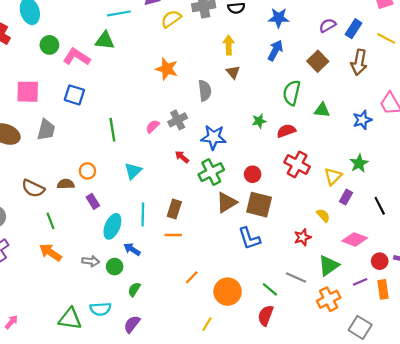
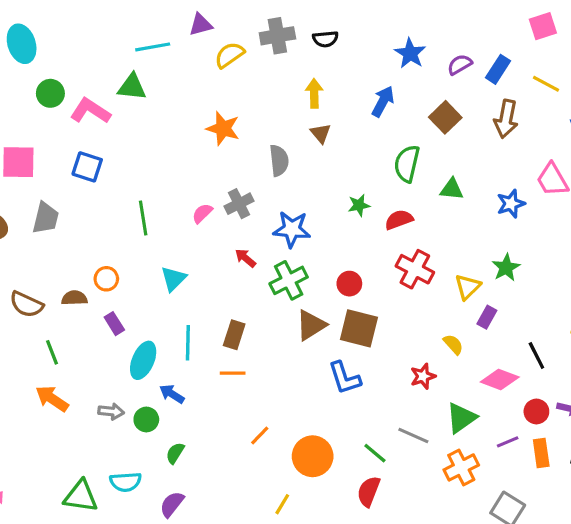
blue star: (279, 18) -> (410, 53), moved, turned 30
black line: (380, 206) -> (536, 356), moved

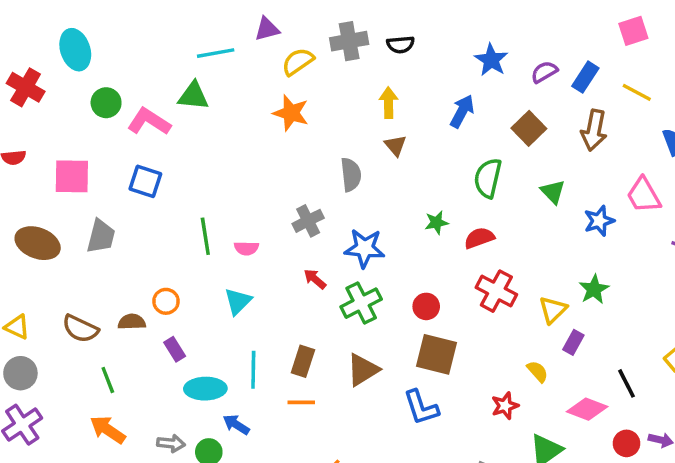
orange star: (223, 129) -> (291, 113), moved
green triangle: (452, 189) -> (553, 192), moved, turned 40
pink semicircle: (202, 213) -> (246, 248), moved, turned -135
brown triangle: (311, 325) -> (363, 370), moved
cyan ellipse: (143, 360) -> (205, 389), turned 66

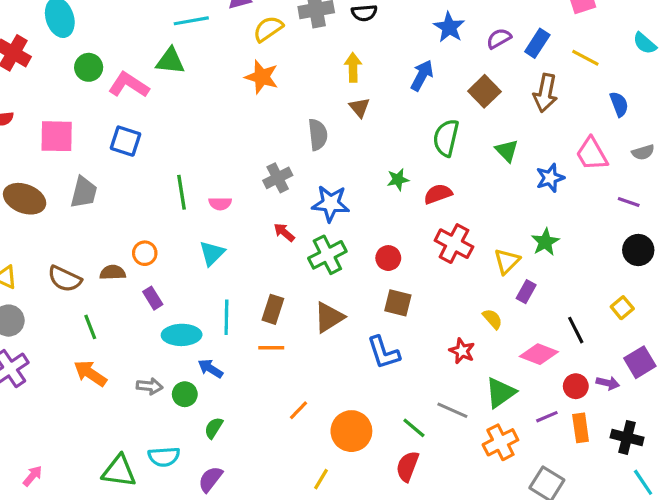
brown square: (436, 354) -> (398, 303), size x0.7
red star: (505, 406) -> (462, 351), turned -30

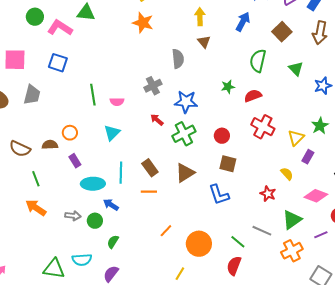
brown rectangle: (273, 309) -> (150, 168), turned -54

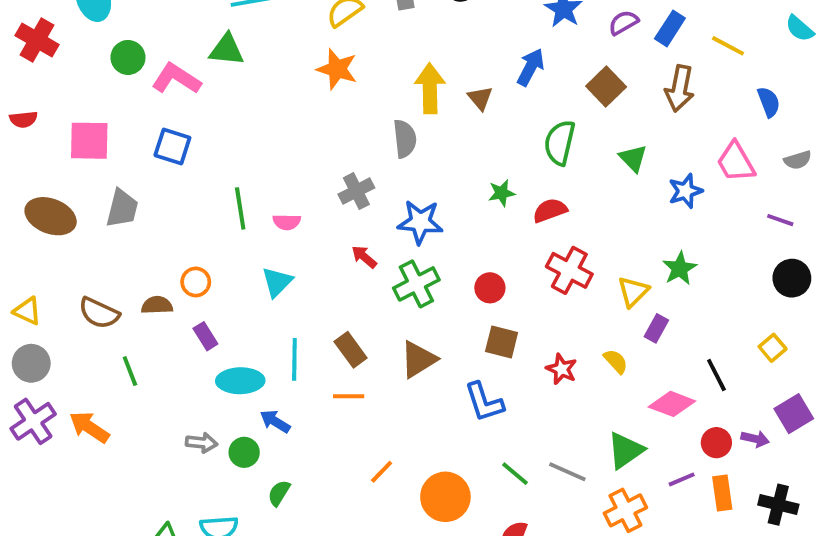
yellow arrow: (200, 17) -> (430, 88), moved, size x1.4
brown triangle: (204, 42) -> (480, 98), moved
red star: (268, 194) -> (562, 369), moved
orange arrow: (36, 208) -> (89, 427), moved
green line: (238, 242) -> (515, 474), moved

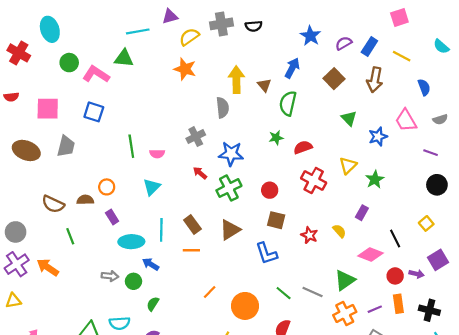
green semicircle: (560, 143) -> (288, 103), moved
yellow triangle: (633, 292) -> (348, 166), moved
yellow triangle: (27, 311) -> (13, 301), moved, turned -35
purple line: (682, 479) -> (375, 309), moved

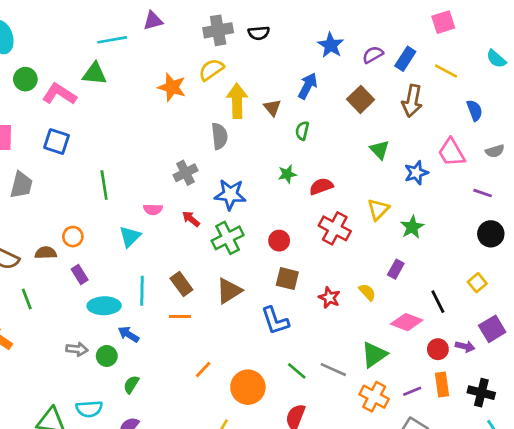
yellow semicircle: (189, 37) -> (211, 70), moved
green semicircle: (288, 103) -> (302, 131), size x0.6
pink semicircle: (157, 154) -> (153, 209), moved
orange cross: (345, 313) -> (374, 397), turned -35

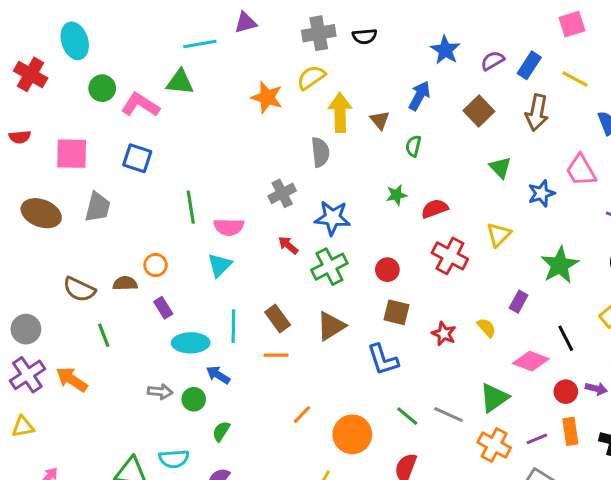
pink semicircle: (153, 209) -> (229, 227), moved, size x1.4
green star: (412, 227) -> (560, 265), moved, size x1.4

